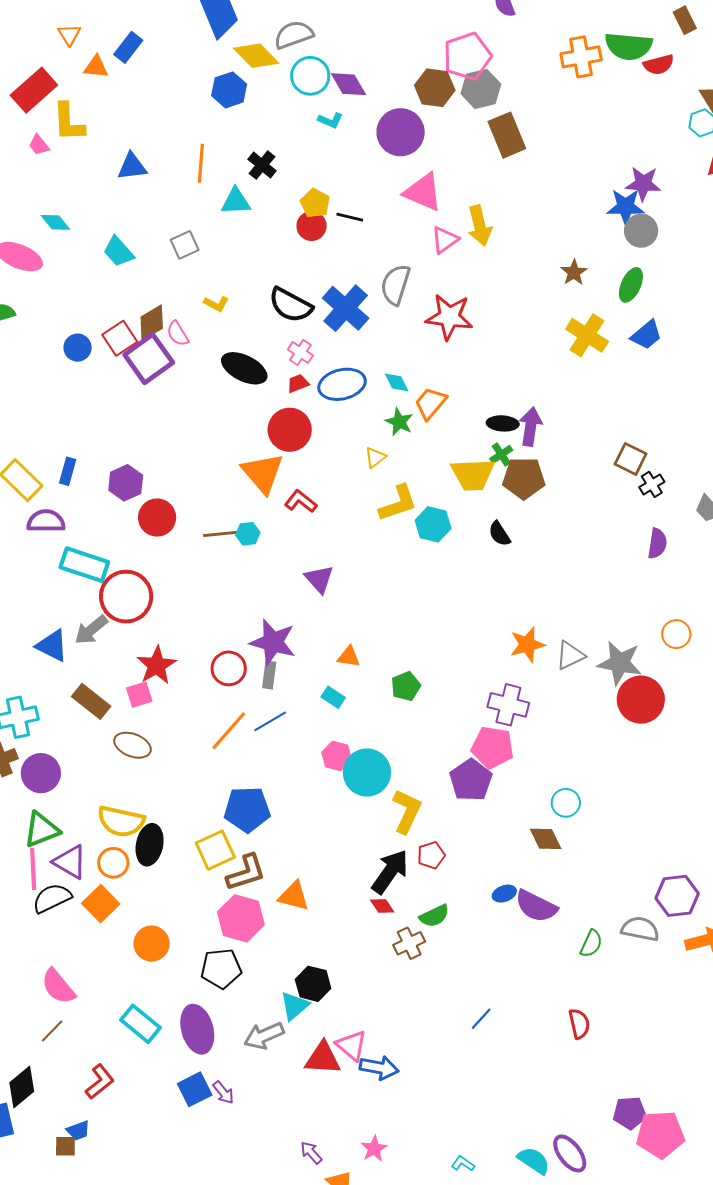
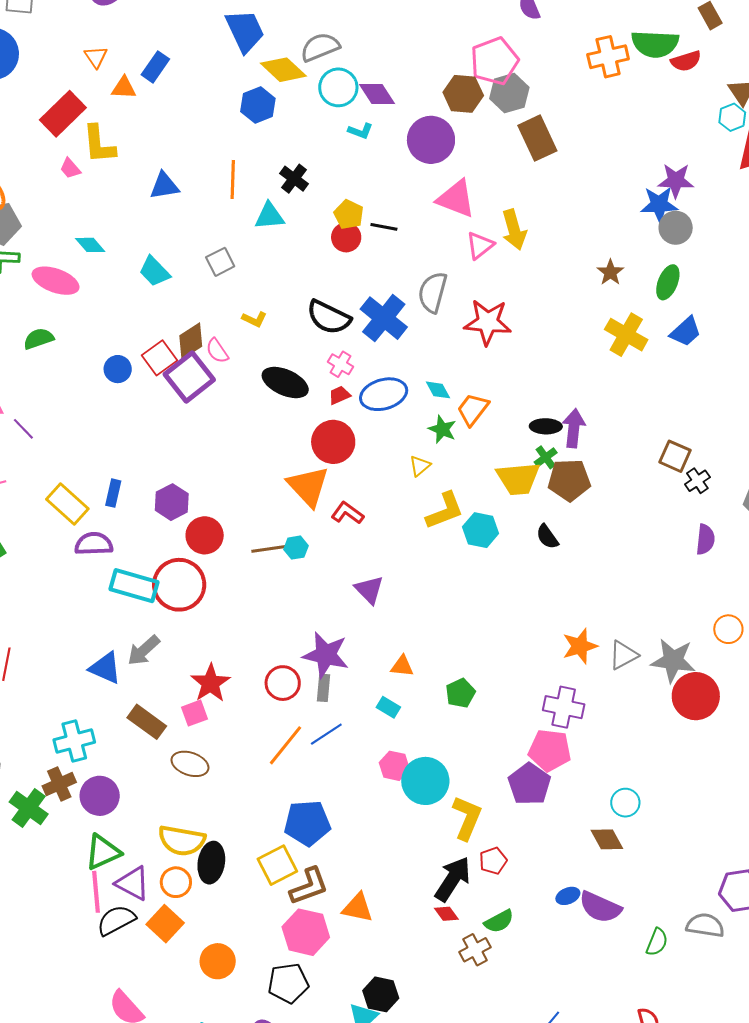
red circle: (126, 597) -> (179, 585), moved

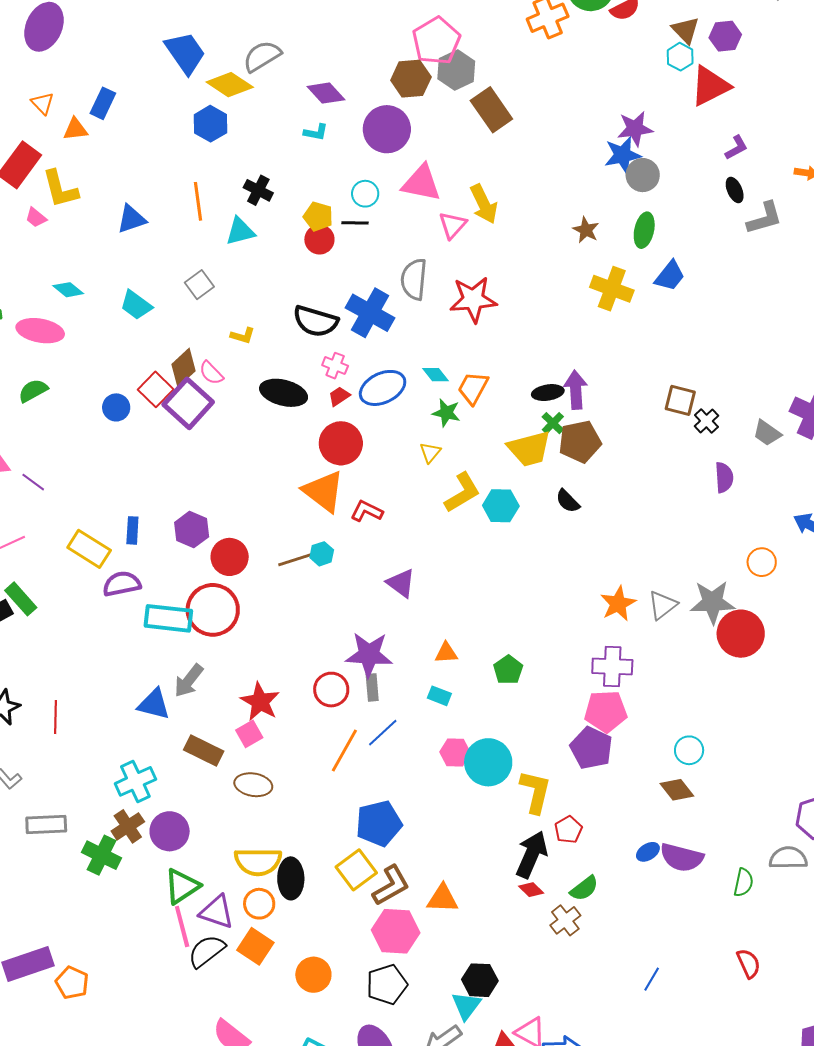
cyan circle: (338, 87) -> (365, 194), moved, size x0.7

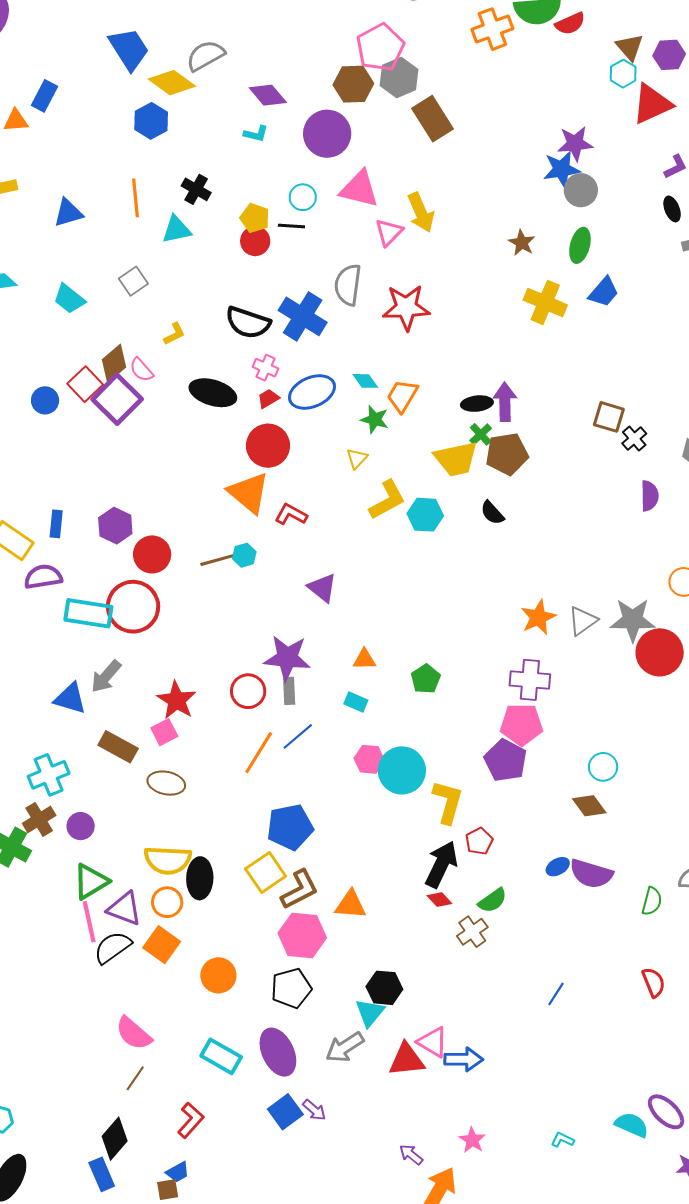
yellow L-shape: (243, 336) -> (174, 334), turned -45
purple circle: (170, 831) -> (81, 826), size x0.7

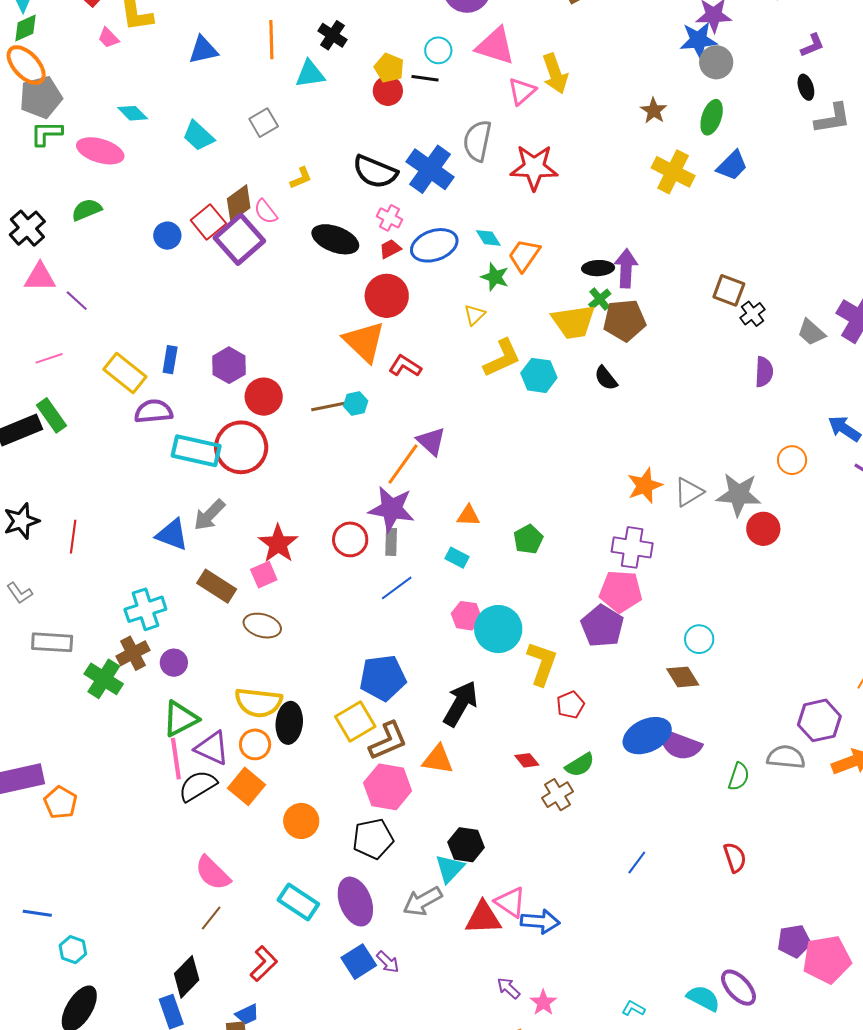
red circle: (660, 652) -> (763, 529), size x0.7
orange line: (259, 753) -> (403, 464), moved
black arrow: (441, 864) -> (460, 704), moved
blue ellipse: (558, 867) -> (647, 736), size x2.0
purple arrow: (411, 1155) -> (508, 988), moved

